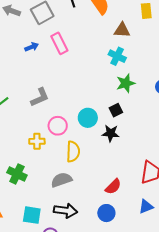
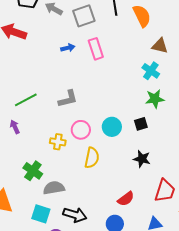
black star: (111, 133) -> (142, 159), moved
gray semicircle: (61, 180) -> (54, 188), moved

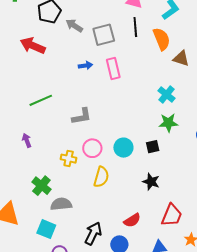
brown triangle: (160, 46) -> (181, 58), moved
green line: (26, 100) -> (41, 100), moved
black arrow: (75, 215) -> (93, 234), moved, turned -85

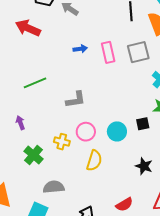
gray square: (104, 35) -> (138, 52), moved
black square: (153, 147) -> (143, 124), moved
green cross: (41, 186) -> (33, 155), moved

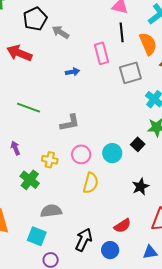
pink rectangle: (108, 52) -> (101, 53), moved
green line: (35, 83) -> (28, 108), turned 45
black square: (143, 124) -> (138, 144), turned -32
yellow cross: (62, 142) -> (50, 160), moved
black star: (144, 166) -> (141, 187), turned 30

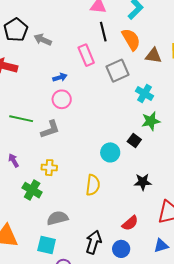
gray L-shape: (70, 123) -> (50, 129), moved
pink circle: (81, 154) -> (62, 99), moved
black star: (141, 187) -> (143, 182), turned 30

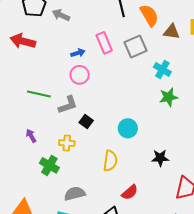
pink rectangle: (86, 55) -> (104, 43), moved
black square: (134, 140) -> (86, 121), moved
red semicircle: (130, 223) -> (130, 192), moved

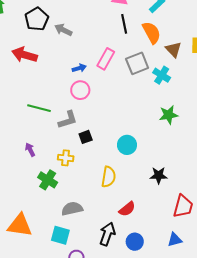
brown triangle: (172, 32) -> (173, 50), turned 36
pink rectangle: (104, 43) -> (106, 59), turned 50
cyan cross: (162, 69) -> (162, 75), moved
black square: (86, 121) -> (86, 137), turned 32

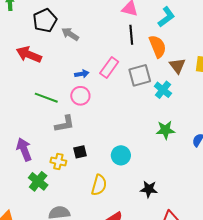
green line: (39, 108) -> (46, 98), moved
black square: (86, 137) -> (80, 152), moved
purple arrow: (30, 150) -> (24, 149), size x1.6

